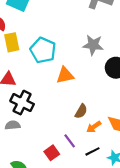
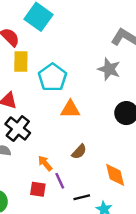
gray star: (93, 45) -> (109, 69), moved
orange arrow: (94, 127) -> (45, 163), moved, turned 72
red square: (52, 153) -> (38, 189), turned 32

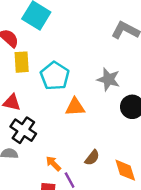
gray star: (109, 69) -> (108, 79), moved
brown semicircle: (79, 152) -> (92, 158), moved

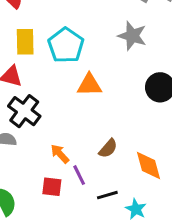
yellow rectangle: (22, 62) -> (25, 42), moved
gray star: (108, 79) -> (132, 36), moved

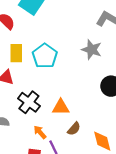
orange triangle: (89, 85) -> (61, 107), moved
black cross: (24, 111) -> (29, 102), moved

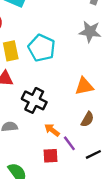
orange triangle: (61, 107) -> (84, 86), moved

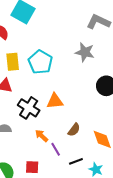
orange triangle: (84, 86) -> (55, 101), moved
red square: (51, 156) -> (32, 167), moved

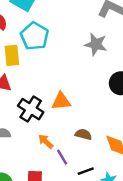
cyan pentagon: (40, 62) -> (35, 36), moved
brown semicircle: (74, 130) -> (83, 134), turned -112

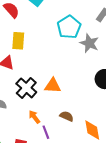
cyan pentagon: (35, 36) -> (69, 27), moved

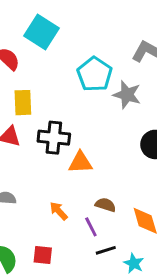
black cross: (26, 88) -> (54, 138), moved, turned -30
purple line: (46, 132) -> (91, 227), moved

